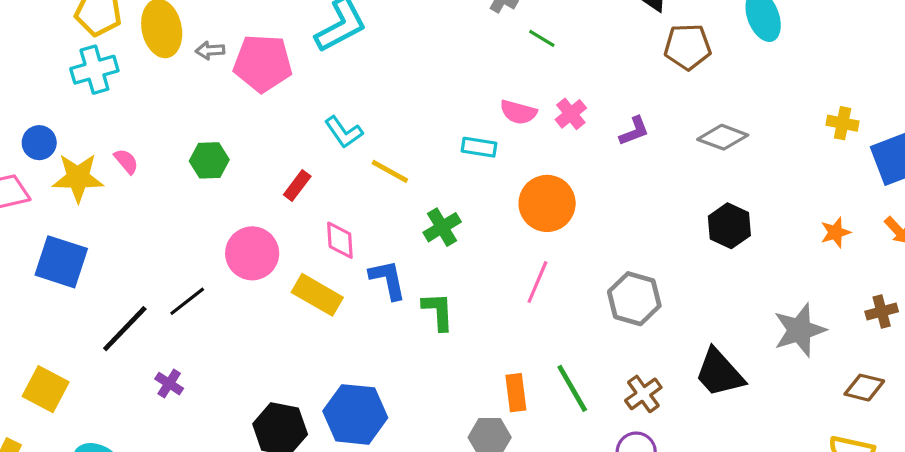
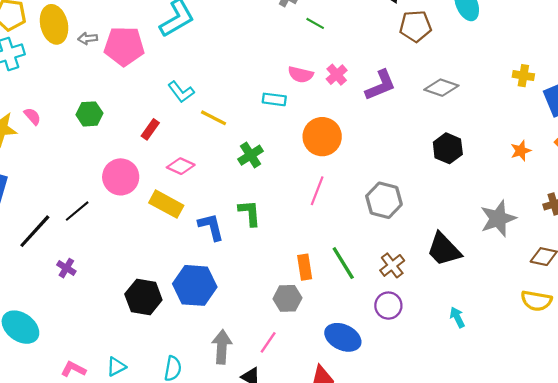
purple L-shape: (634, 131) -> (380, 85), size x1.5
pink diamond: (340, 240) -> (181, 166), turned -60
blue L-shape: (388, 280) -> (211, 227), moved

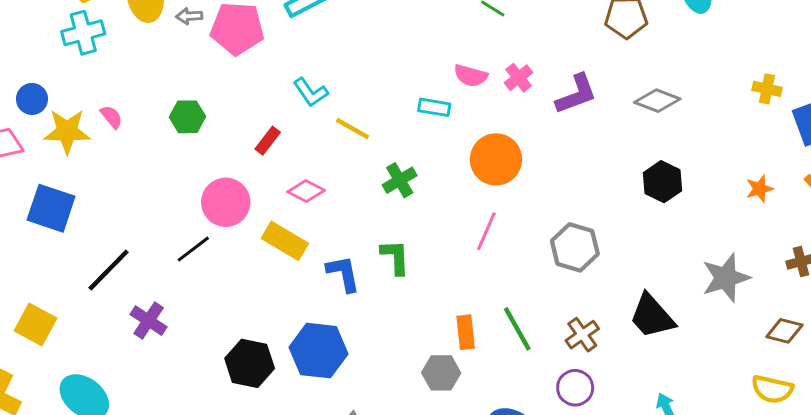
black line: (77, 211) -> (193, 249), moved
purple cross: (66, 268) -> (149, 321), size x1.4

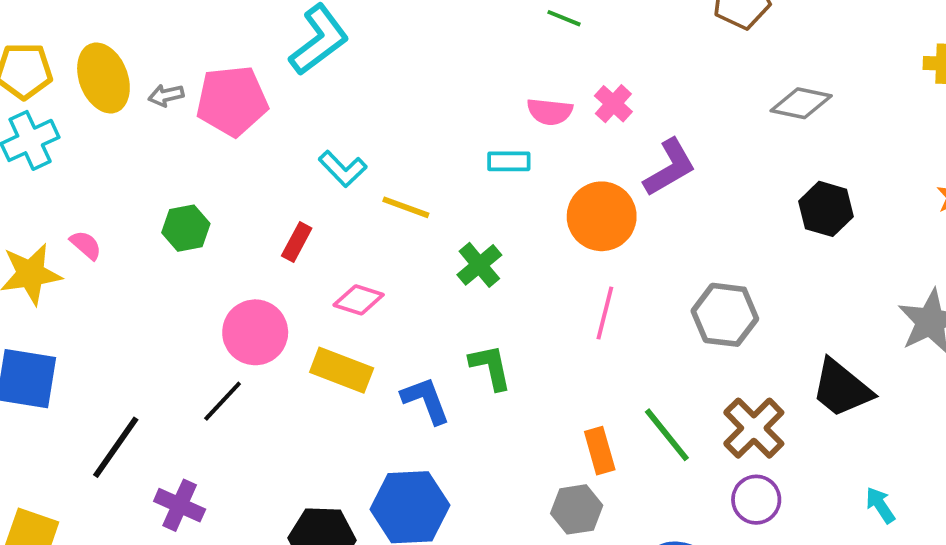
purple L-shape: (576, 94) -> (670, 168), moved
brown cross: (582, 335) -> (754, 428), size x1.4

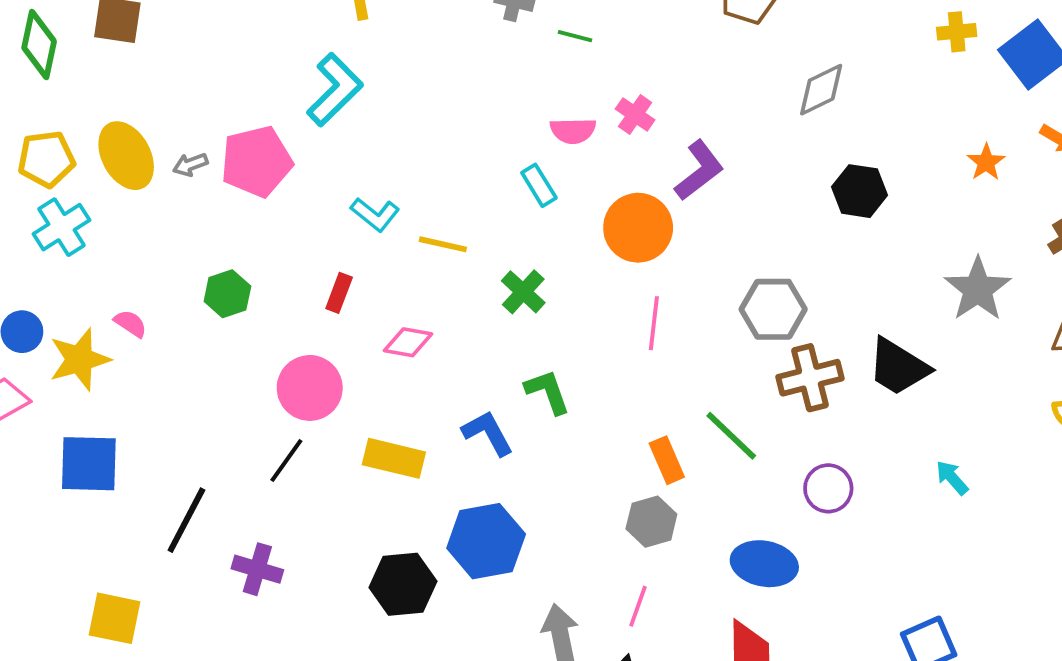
gray diamond: (801, 103) -> (821, 90), turned -30
cyan rectangle: (509, 161) -> (539, 185), turned 66
yellow rectangle: (342, 370) -> (394, 458), moved
brown cross: (754, 428) -> (810, 378), moved, turned 38

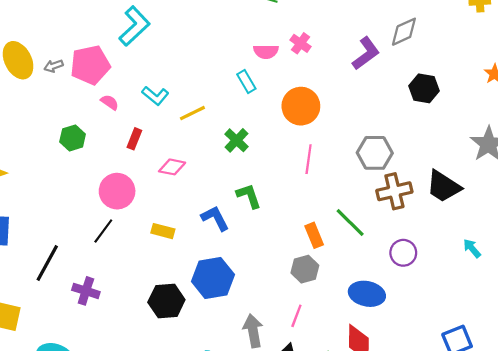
purple L-shape: (699, 171) -> (366, 53), moved
yellow line: (443, 244) -> (192, 113), turned -40
pink semicircle: (130, 324) -> (110, 102), moved
yellow rectangle: (394, 458) -> (163, 231), size x0.7

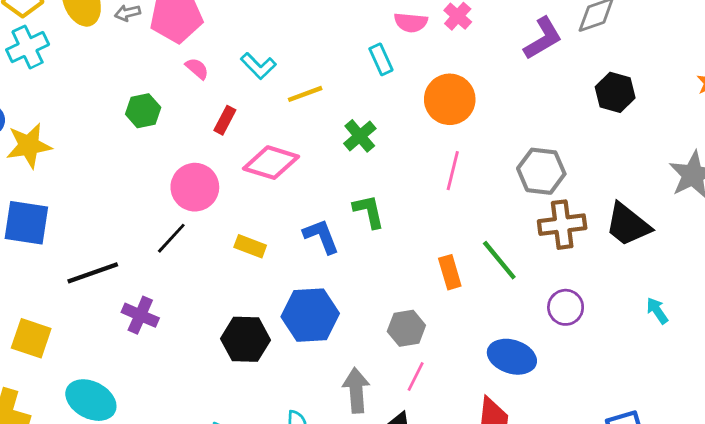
pink diamond: (172, 167) -> (271, 163), size x1.5
black line: (47, 263) -> (93, 273), turned 36
gray hexagon: (305, 269) -> (406, 328), moved

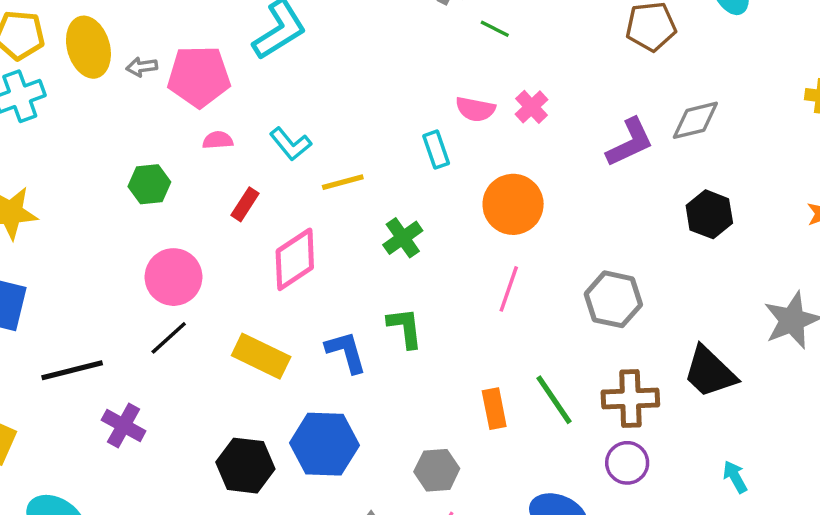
pink semicircle: (197, 69) -> (218, 140), turned -50
pink diamond: (271, 163) -> (295, 259), turned -56
pink circle: (195, 187) -> (173, 277), moved
brown cross: (562, 225) -> (630, 399), moved
yellow rectangle: (250, 246) -> (261, 356), size x1.5

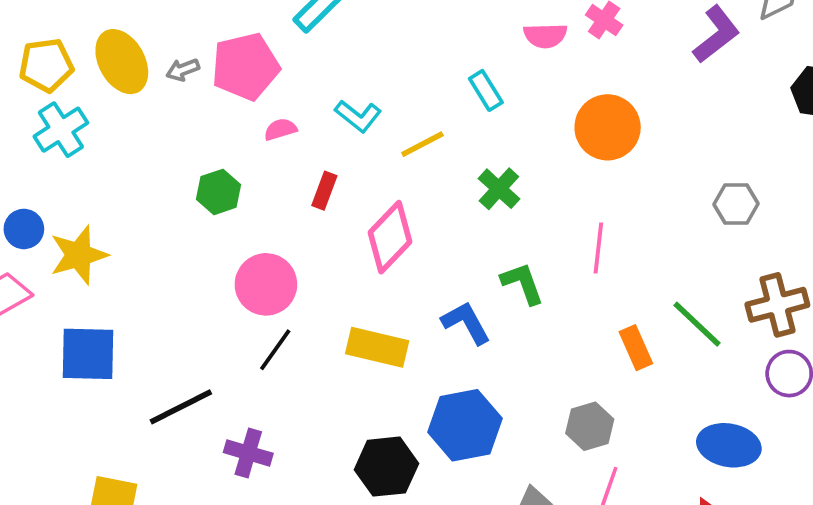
cyan rectangle: (436, 150) -> (486, 90), moved
pink line: (509, 289) -> (598, 248), moved
gray hexagon: (613, 299) -> (736, 204), size x0.7

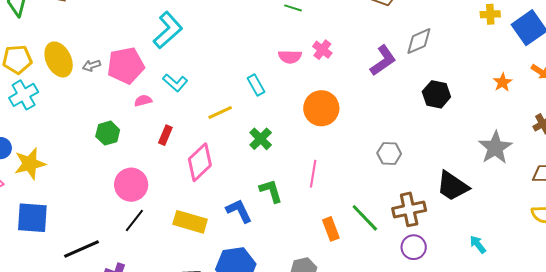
cyan L-shape: (358, 116) -> (175, 83), moved

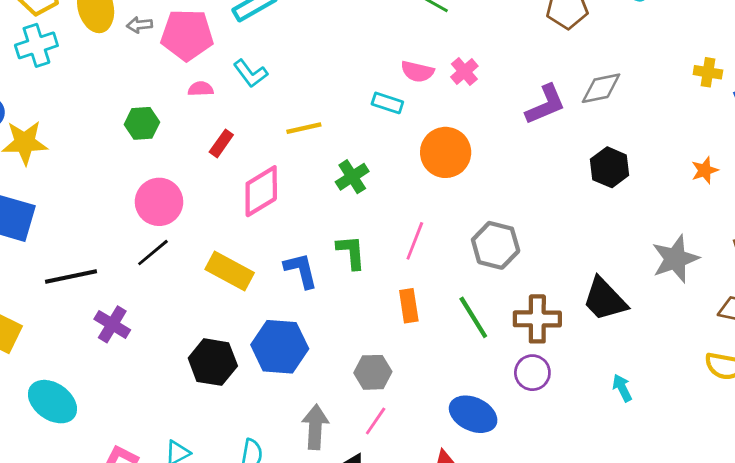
cyan rectangle: (256, 85) -> (387, 103), moved, turned -55
gray hexagon: (389, 153) -> (496, 245), moved, size x1.4
orange rectangle: (331, 229) -> (409, 306), moved

